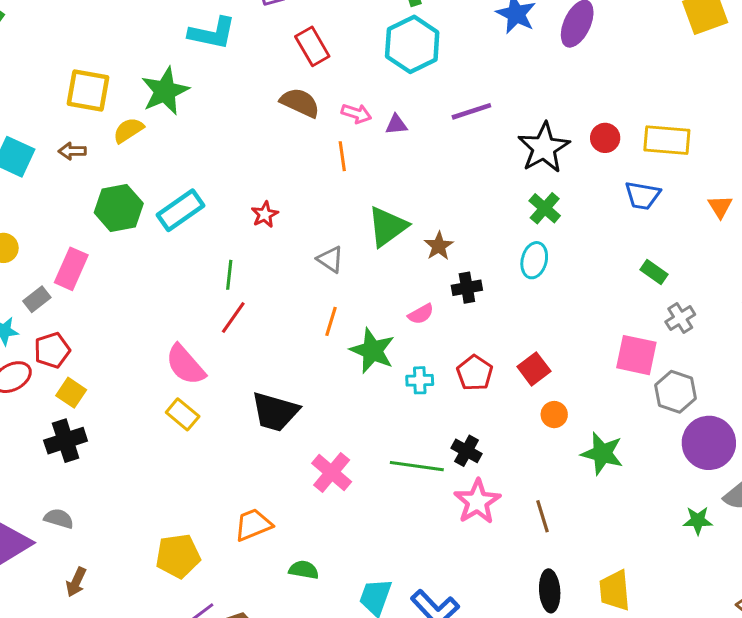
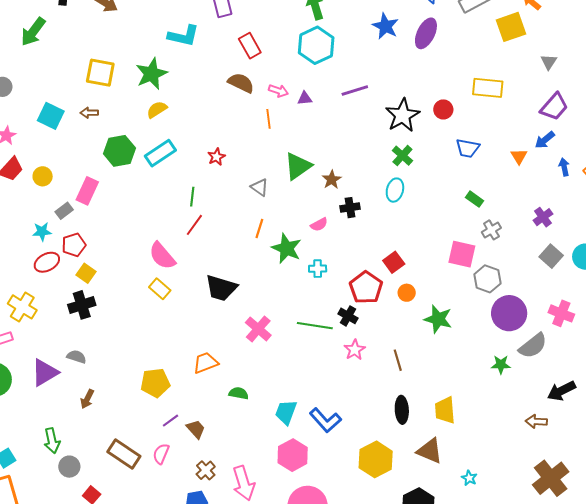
yellow semicircle: (128, 130) -> (157, 110), moved
yellow rectangle: (667, 140) -> (488, 88), moved
red pentagon: (475, 373) -> (366, 288), moved, size x1.4
pink star: (477, 502) -> (355, 350), size x0.7

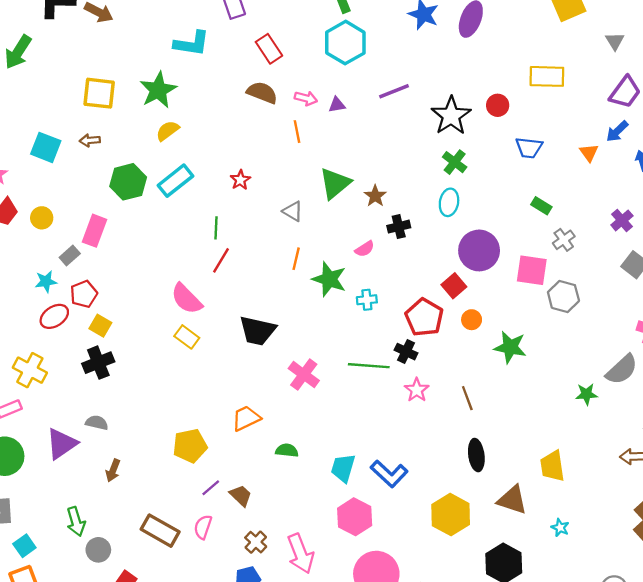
purple circle: (509, 313) -> (479, 250), moved
yellow trapezoid: (445, 410) -> (552, 466), moved

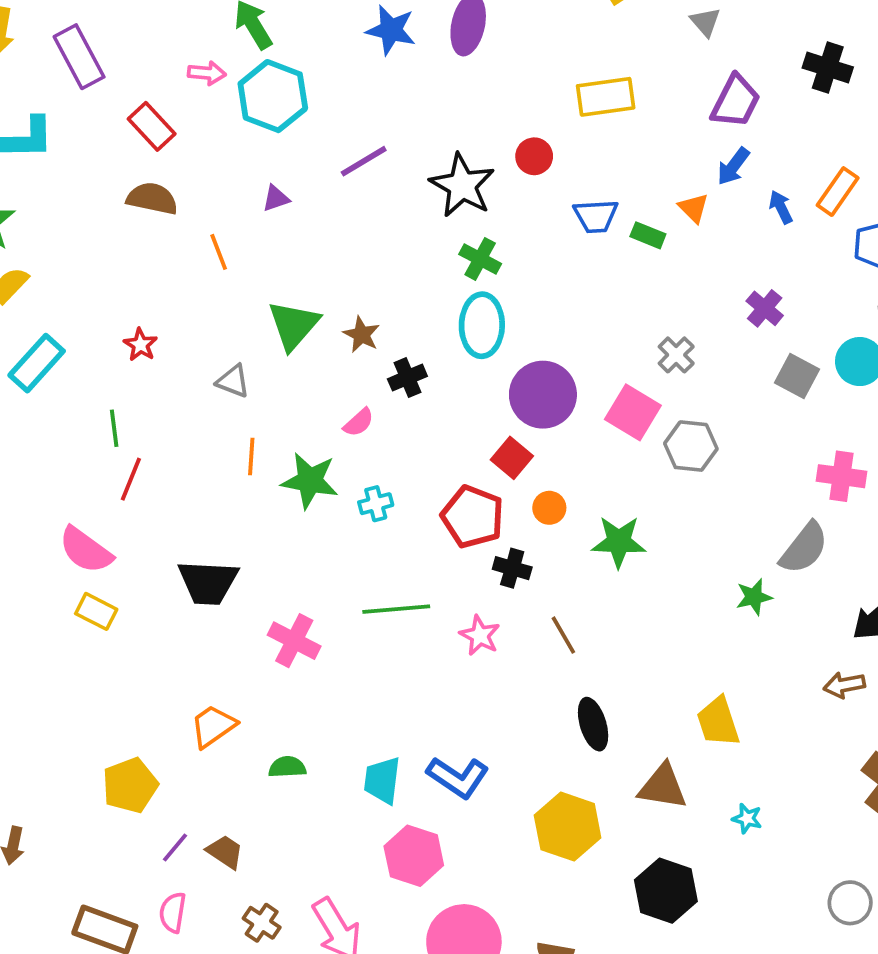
pink arrow: (306, 98) -> (207, 73), moved
cyan ellipse: (449, 202) -> (482, 325), size x1.4
green rectangle: (541, 206) -> (648, 235), moved
pink square: (532, 270) -> (633, 412), turned 32
black cross: (406, 352) -> (512, 568), moved

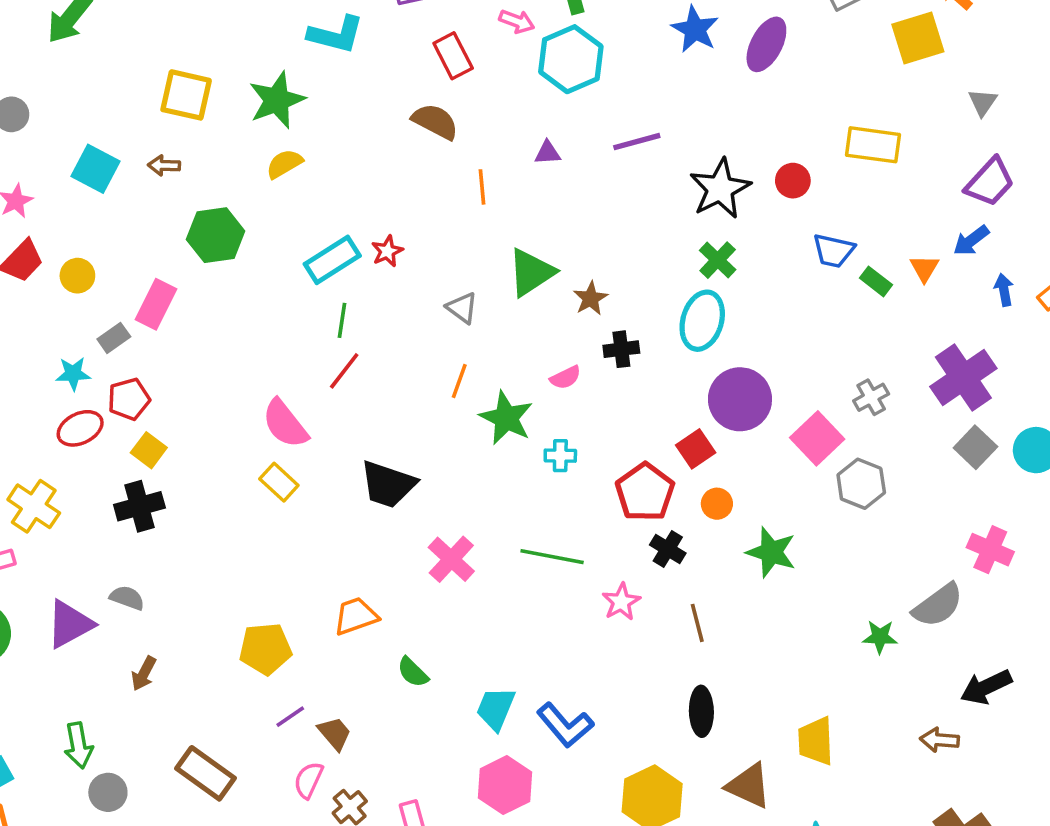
purple cross: (765, 308) -> (963, 377), size x1.8
cyan rectangle: (37, 363) -> (332, 260), moved
green semicircle: (287, 767) -> (413, 672), turned -148
pink semicircle: (173, 912) -> (309, 780), moved

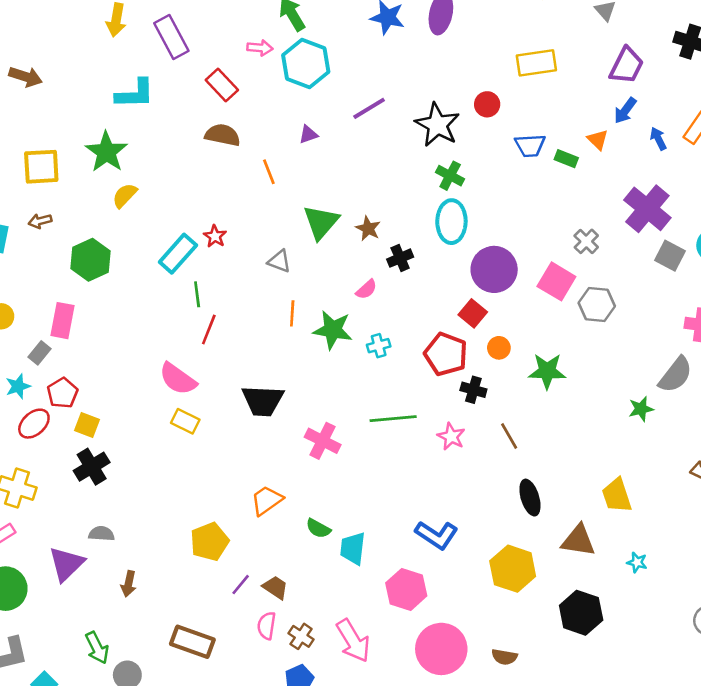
cyan trapezoid: (496, 709) -> (353, 548), moved

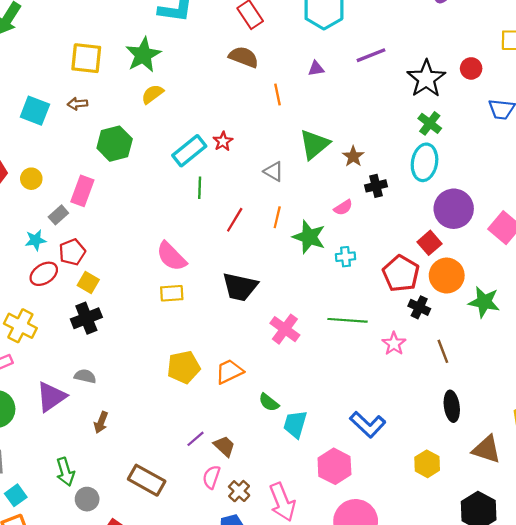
red line: (209, 329) -> (235, 220), moved
orange circle: (499, 348) -> (447, 276), size x1.8
yellow rectangle: (185, 421) -> (172, 293), turned -40
yellow pentagon: (209, 542) -> (184, 367), moved
yellow hexagon: (513, 569) -> (427, 464), size x0.7

